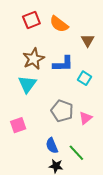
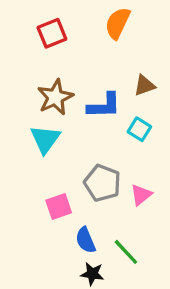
orange semicircle: (59, 24) -> (118, 23), moved, turned 78
brown triangle: (88, 40) -> (144, 85), moved, turned 40
pink square: (18, 125) -> (59, 207), moved

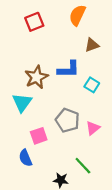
brown triangle: (144, 85) -> (92, 45), moved
brown star: (55, 97) -> (36, 77), moved
cyan triangle: (45, 139) -> (22, 103), moved
blue semicircle: (86, 240) -> (25, 158), moved

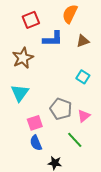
blue L-shape: (69, 69) -> (53, 39), moved
brown star: (36, 77) -> (23, 58), moved
blue semicircle: (25, 158) -> (36, 143), moved
green line: (83, 166) -> (75, 140), moved

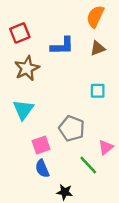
orange semicircle: (70, 14) -> (95, 16), moved
red square: (31, 20) -> (20, 33), moved
cyan square: (83, 77) -> (98, 91), turned -32
pink triangle: (84, 116) -> (106, 147), moved

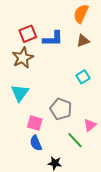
red square: (20, 33) -> (28, 34), moved
cyan square: (98, 91) -> (83, 77), turned -32
pink square: (41, 145) -> (35, 123), turned 35

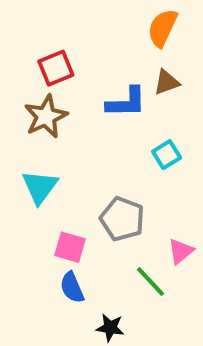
blue L-shape: (53, 39) -> (126, 102), moved

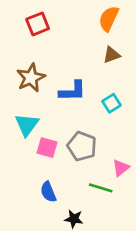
red square: (56, 68) -> (38, 24), moved
blue L-shape: (126, 102) -> (72, 91), moved
pink square: (70, 247) -> (47, 148), moved
green line: (150, 281) -> (101, 188), turned -30

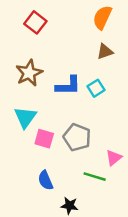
red square: (38, 24) -> (35, 22), turned -30
cyan square: (111, 103) -> (96, 88), moved

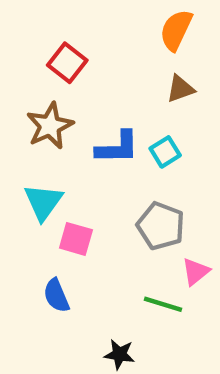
red square: (35, 22) -> (67, 63), moved
gray pentagon: (77, 137) -> (161, 226), moved
blue semicircle: (45, 180) -> (56, 296), moved

